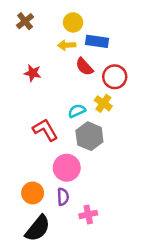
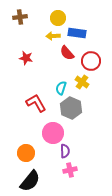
brown cross: (25, 21) -> (20, 17), turned 32
cyan semicircle: (77, 111) -> (61, 88), turned -48
purple semicircle: (63, 197) -> (65, 151), moved

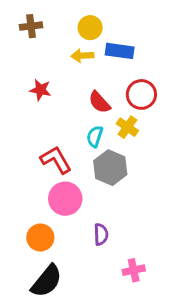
red semicircle: (67, 53) -> (99, 102), moved
pink circle: (53, 133) -> (65, 199), moved
pink cross: (70, 170) -> (134, 270), moved

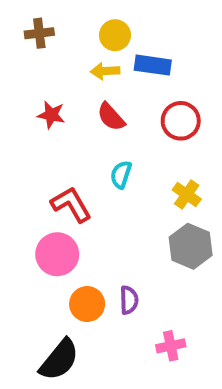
red semicircle: (99, 102) -> (111, 117), moved
yellow cross: (127, 127) -> (187, 194), moved
gray hexagon: (110, 168) -> (191, 246), moved
pink circle: (65, 199) -> (57, 254), moved
orange circle: (40, 238) -> (87, 304), moved

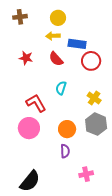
blue rectangle: (153, 65) -> (77, 44), moved
orange circle: (87, 304) -> (67, 129), moved

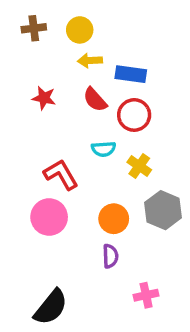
yellow circle: (58, 18) -> (80, 30), moved
red circle: (91, 61) -> (134, 115), moved
cyan semicircle: (61, 88) -> (104, 149), turned -112
yellow cross: (94, 98) -> (139, 166), moved

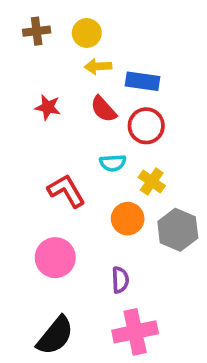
pink circle: (49, 217) -> (55, 258), moved
orange circle: (114, 219) -> (128, 219), moved
pink cross: (146, 295) -> (135, 332), moved, size x1.6

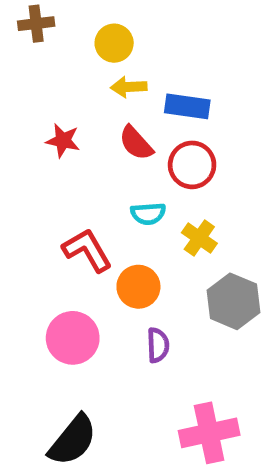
brown cross: (37, 31) -> (36, 24), moved
orange circle: (128, 219) -> (138, 287), moved
purple semicircle: (120, 280) -> (158, 345), moved
pink cross: (135, 332) -> (209, 433), moved

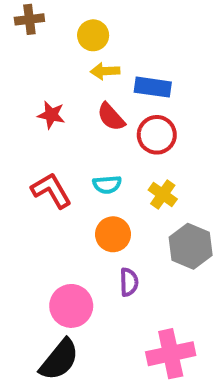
cyan semicircle: (148, 214) -> (107, 185), moved
red L-shape: (87, 250) -> (51, 191), moved
pink circle: (73, 338) -> (71, 306), moved

